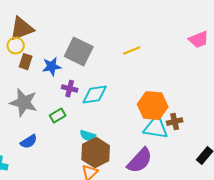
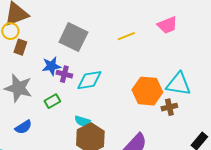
pink trapezoid: (199, 40) -> (167, 25), moved
blue star: (52, 67) -> (51, 66), moved
cyan triangle: (156, 128) -> (178, 84), moved

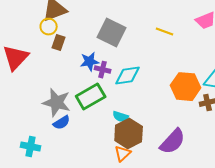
yellow line: (126, 36) -> (165, 32), turned 42
gray star: (18, 88) -> (57, 103), moved
green rectangle: (52, 101) -> (91, 97), size x1.8

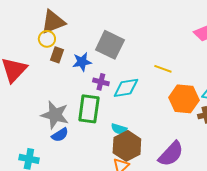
yellow line: (165, 32) -> (163, 69), moved
blue star: (90, 62) -> (82, 62), moved
green rectangle: (91, 97) -> (89, 109), turned -52

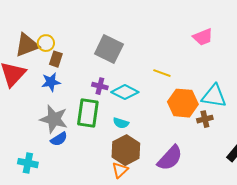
brown triangle: (53, 22) -> (27, 45), moved
blue star: (82, 62) -> (51, 82), moved
cyan diamond: (126, 88) -> (125, 92), turned 36
cyan semicircle: (119, 129) -> (121, 123), moved

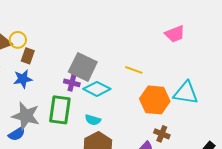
gray square: (109, 49) -> (83, 67), moved
brown cross: (205, 119) -> (162, 134), moved, turned 35
blue semicircle: (59, 139) -> (17, 134), moved

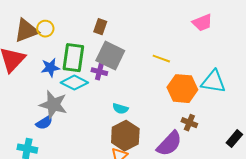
brown rectangle: (28, 56) -> (100, 27), moved
cyan diamond: (97, 89) -> (74, 83), moved
green rectangle: (60, 110) -> (73, 58), moved

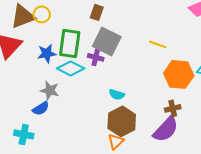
gray star: (53, 105) -> (50, 90), size x0.7
brown cross: (189, 123) -> (173, 108), moved, turned -35

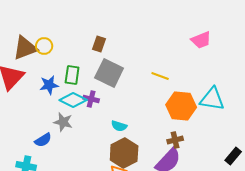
green rectangle: (70, 43) -> (72, 75), size x0.7
purple cross: (96, 57) -> (91, 99), moved
gray star: (50, 90) -> (63, 122), moved

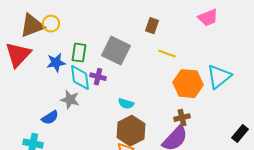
brown rectangle: (99, 44) -> (152, 26), moved
cyan triangle: (212, 99) -> (219, 77), turned -48
cyan diamond: (73, 100) -> (80, 78), turned 56

